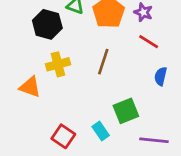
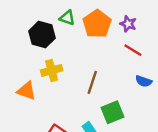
brown line: (103, 62) -> (92, 82), moved
blue semicircle: (161, 76) -> (144, 81), turned -84

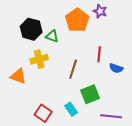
green triangle: (67, 18) -> (52, 36), moved
purple star: (128, 24) -> (100, 11), moved
red line: (133, 50) -> (99, 54), moved, turned 63

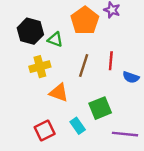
brown line: (73, 69) -> (84, 65), moved
orange triangle: (18, 76) -> (59, 93), moved
red square: (43, 113) -> (45, 131), turned 30

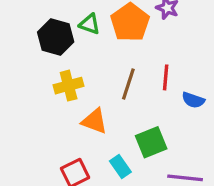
green triangle: (55, 39) -> (90, 24), moved

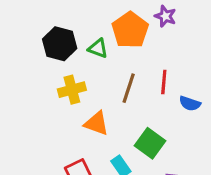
green triangle: (90, 24) -> (98, 48), moved
green square: (151, 142) -> (150, 143), turned -32

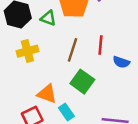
orange triangle: (96, 123) -> (47, 94), moved
green square: (150, 143) -> (82, 82), moved

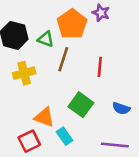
brown line: (73, 50) -> (63, 59), moved
blue semicircle: (121, 62) -> (121, 108), moved

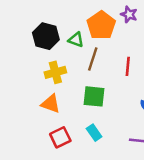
green square: (81, 105) -> (94, 96), moved, turned -30
orange triangle: (44, 117) -> (51, 104), moved

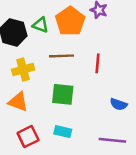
green triangle: (76, 40) -> (40, 25), moved
brown line: (93, 59) -> (62, 56), turned 70
cyan rectangle: (94, 133) -> (63, 132), turned -42

